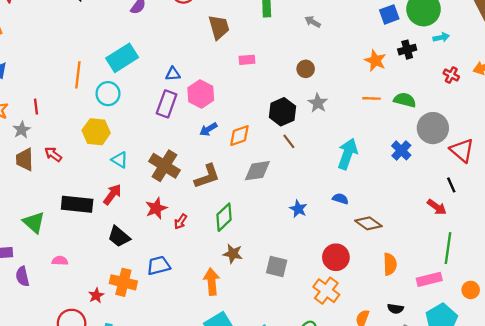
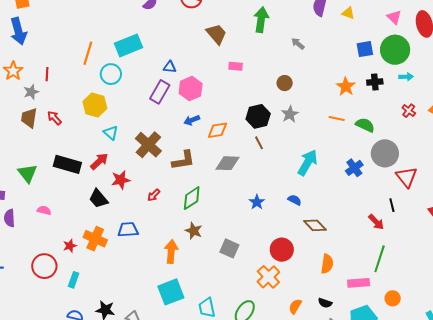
brown trapezoid: (219, 27) -> (216, 34), turned -35
red star: (156, 208) -> (121, 180), moved

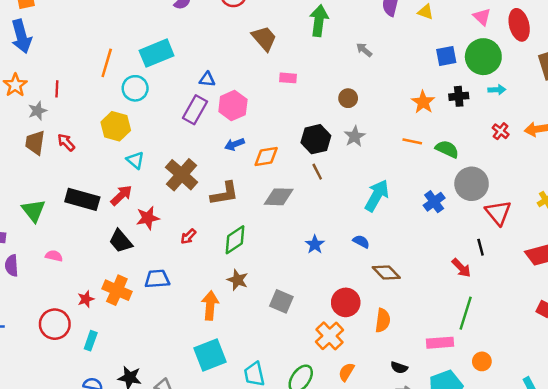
orange semicircle: (327, 264) -> (383, 320), moved
orange semicircle: (295, 306) -> (346, 372), moved

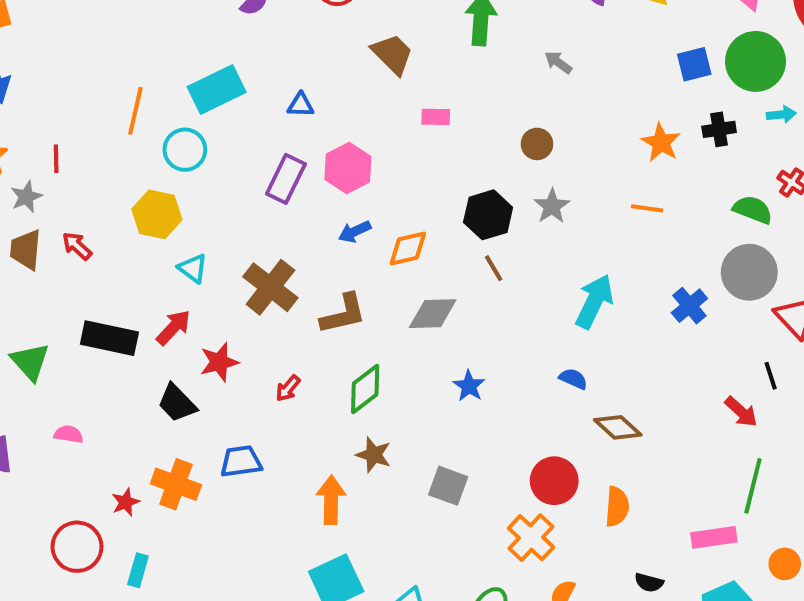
blue triangle: (207, 79) -> (301, 105), moved
green semicircle: (447, 149) -> (753, 210), moved
blue star: (315, 244) -> (469, 386), moved

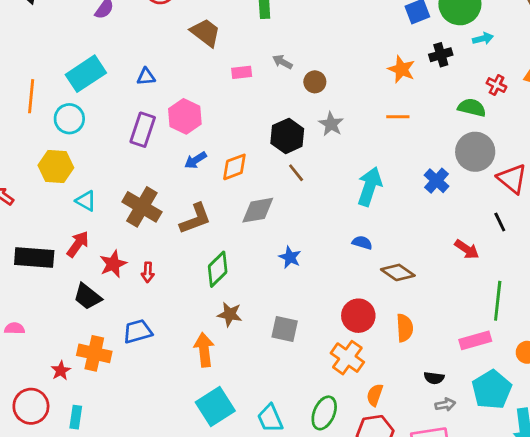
gray arrow: (558, 62) -> (283, 62), moved
red arrow: (288, 388) -> (148, 272), moved, turned -30
red arrow: (741, 412) -> (467, 249), moved

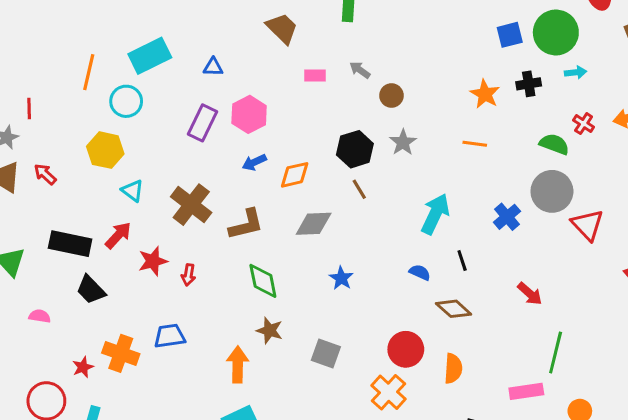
black line: (500, 222) -> (462, 261), moved
green diamond: (218, 269) -> (263, 281), turned -64
black trapezoid: (87, 297) -> (91, 290), moved

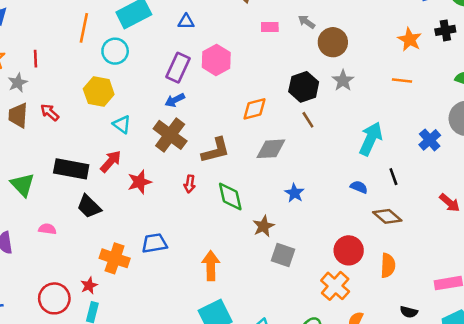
brown circle: (391, 96) -> (333, 42), size x1.5
blue arrow: (254, 162) -> (175, 100), moved
red arrow: (188, 275) -> (190, 184), moved
brown star: (270, 330) -> (264, 226), moved, turned 30
red star: (83, 367) -> (89, 286), moved

